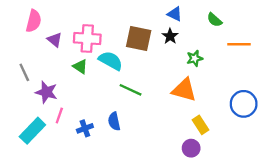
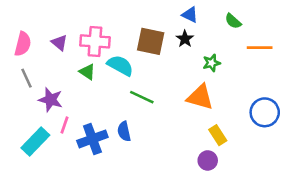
pink semicircle: (34, 21) -> (23, 44), moved
blue cross: (85, 128) -> (92, 139), size x1.6

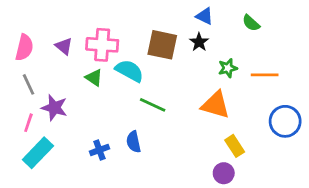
orange line: (260, 48) -> (265, 75), moved
pink line: (65, 125) -> (28, 123), moved
blue cross: (92, 139) -> (99, 150), size x0.6

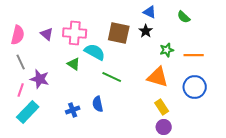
green triangle: (94, 78) -> (74, 64), moved
blue circle: (285, 121) -> (195, 87), moved
yellow rectangle: (235, 146) -> (162, 107), moved

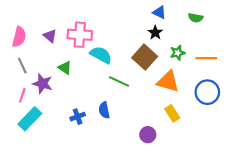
green semicircle: (184, 17) -> (196, 18), turned -32
brown square: (119, 33) -> (145, 57), moved, turned 30
green triangle: (74, 64) -> (65, 68), moved
purple circle: (164, 127) -> (148, 135), moved

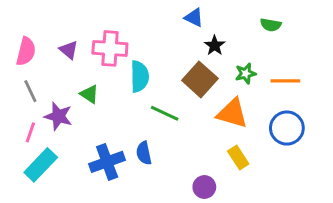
blue triangle: (159, 12) -> (194, 17), moved
cyan semicircle: (101, 55) -> (139, 76), turned 60
blue cross: (78, 117) -> (107, 162), size x1.6

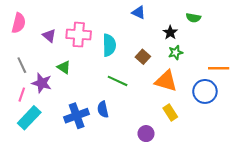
black star: (215, 45) -> (170, 32), moved
pink semicircle: (26, 51) -> (19, 23), moved
cyan semicircle: (139, 76) -> (109, 45), moved
brown square: (200, 79) -> (143, 57), size x0.6
orange line: (285, 81) -> (219, 68), moved

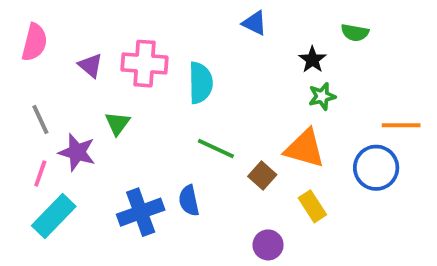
brown square: (143, 57) -> (262, 175), moved
green triangle: (64, 67) -> (117, 123), turned 32

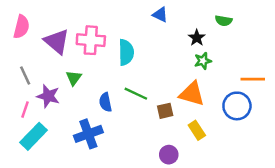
purple triangle: (90, 65) -> (57, 41), size x1.6
brown square: (262, 175) -> (165, 111), turned 35
blue semicircle: (189, 201) -> (105, 102), moved

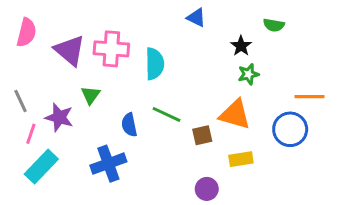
gray line: (25, 75) -> (21, 101), moved
yellow rectangle: (197, 130) -> (241, 159), turned -66

